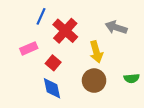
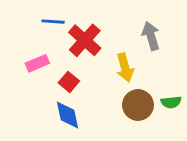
blue line: (41, 16) -> (53, 22), turned 70
gray arrow: (116, 27) -> (151, 36), turned 55
brown circle: (94, 81) -> (138, 105), moved

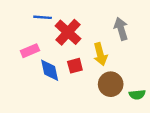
red square: (69, 82) -> (75, 66), moved, turned 35
green semicircle: (171, 102) -> (137, 95), moved
blue diamond: (67, 115) -> (50, 70), moved

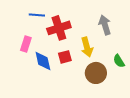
red cross: (68, 32) -> (59, 28), turned 30
pink rectangle: (30, 51) -> (26, 44), turned -49
green semicircle: (137, 95) -> (119, 61), moved, turned 64

